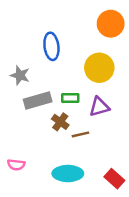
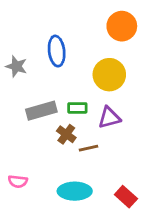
gray star: (20, 75) -> (16, 66), moved

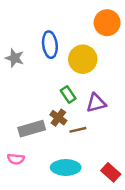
yellow circle: (109, 75) -> (83, 59), moved
green rectangle: (77, 108) -> (68, 94), turned 56
gray rectangle: (41, 111) -> (32, 129), moved

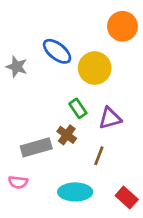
blue ellipse: (50, 45) -> (57, 51), turned -45
brown line: (78, 130) -> (99, 156), moved, turned -56

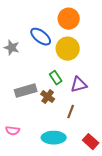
orange circle: (123, 26) -> (69, 19), moved
gray rectangle: (36, 147) -> (26, 91), moved

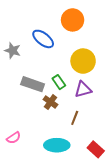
yellow circle: (68, 49) -> (83, 61), moved
gray rectangle: (26, 91) -> (33, 84), moved, turned 35
pink semicircle: (13, 131) -> (14, 138), turned -40

